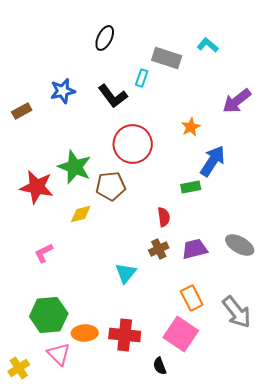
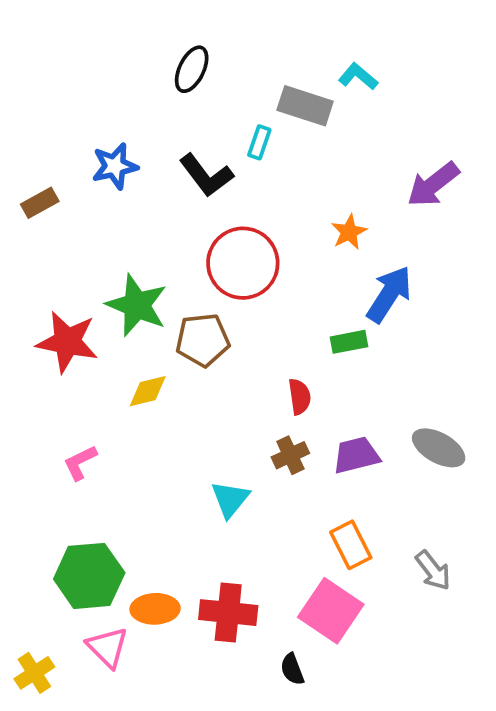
cyan L-shape: (208, 45) -> (358, 77), moved
gray arrow: (237, 312) -> (433, 570), size x0.7

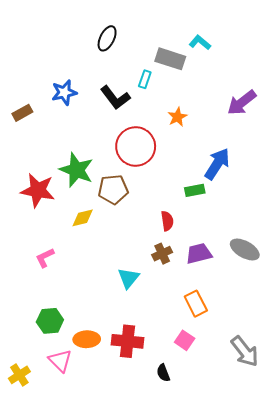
orange star: (349, 232) -> (177, 117), moved
gray arrow: (433, 570) -> (245, 351), moved, size x1.4
green hexagon: (89, 576) -> (50, 321), size x0.7
pink square: (331, 611) -> (185, 340), size x0.6

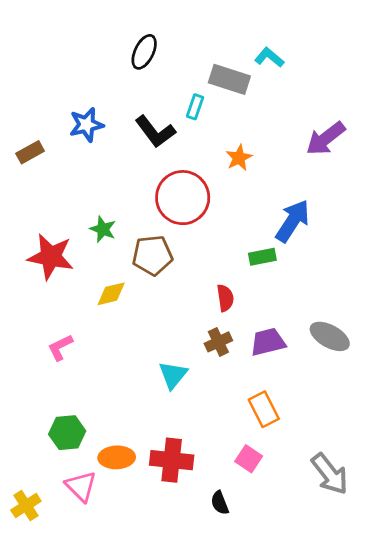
green star: (76, 170) -> (103, 229), size x0.6

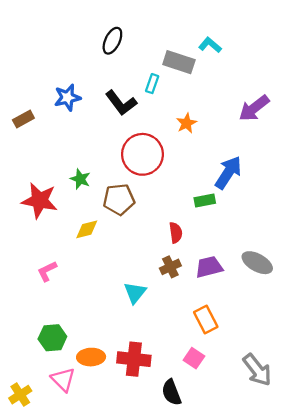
black semicircle: (220, 503) -> (171, 392), size x1.4

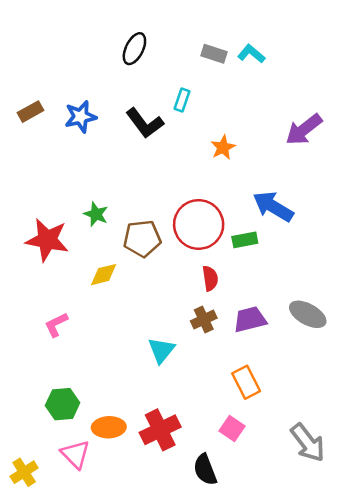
gray rectangle: (179, 62) -> (214, 54), moved, size x0.7
brown rectangle: (23, 119) -> (31, 112), moved
red circle: (142, 154) -> (199, 224), moved
blue arrow: (228, 173) -> (273, 207), turned -92
red cross: (134, 359) -> (160, 430), turned -32

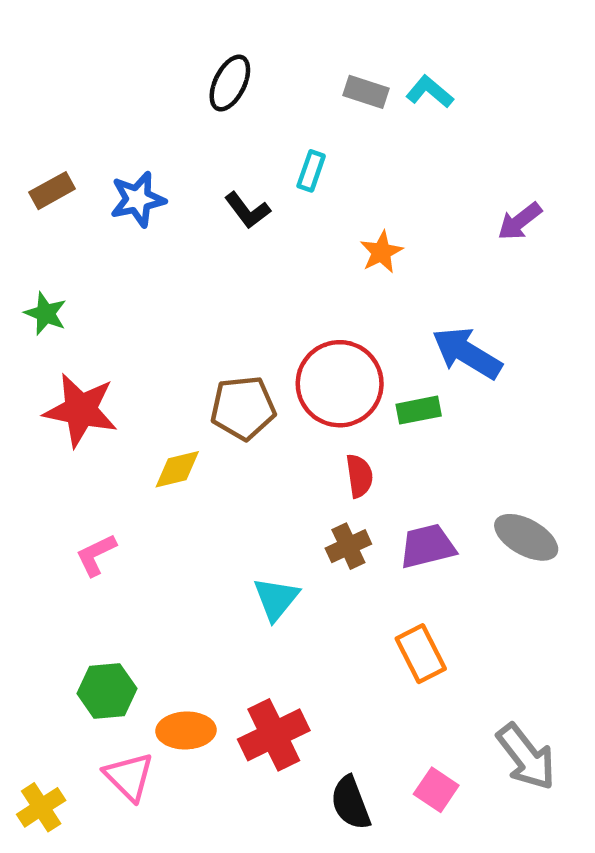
black L-shape: (145, 123) -> (247, 210), size x0.7
purple arrow: (304, 130) -> (520, 221), size x0.7
green star: (96, 214) -> (46, 313), moved
pink square: (232, 429) -> (436, 790), moved

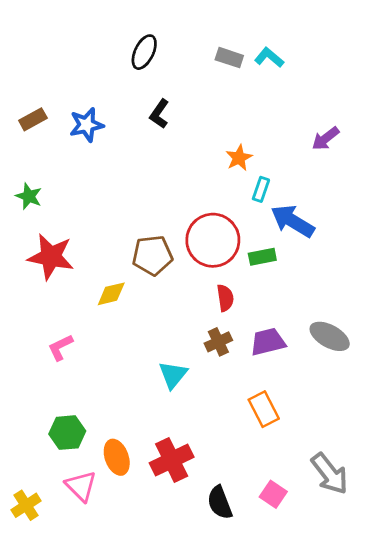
cyan rectangle: (311, 171) -> (261, 189), moved
black L-shape: (247, 210) -> (159, 114), moved, turned 72
orange ellipse: (186, 730) -> (117, 457), turned 72

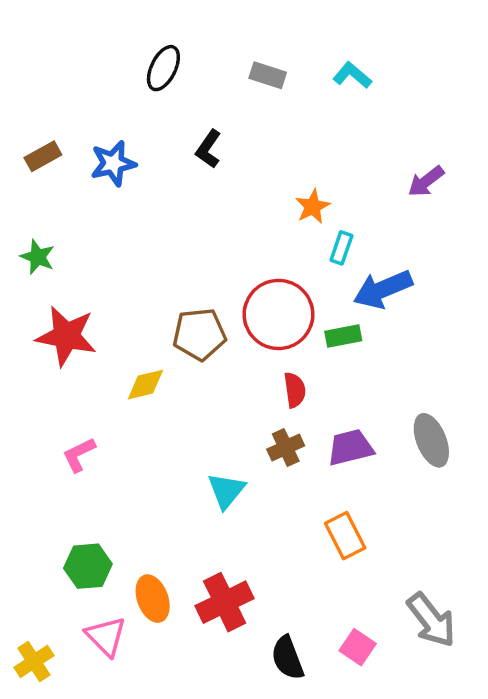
black ellipse: (144, 52) -> (163, 68), moved
gray rectangle: (229, 58) -> (268, 75), moved
blue arrow: (293, 221) -> (383, 289), turned -54
gray ellipse: (330, 336) -> (431, 440), turned 39

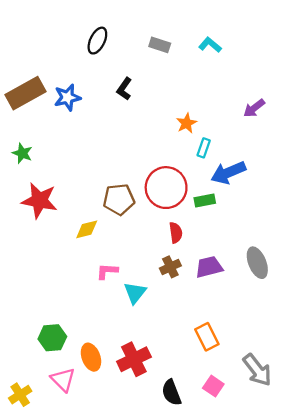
brown rectangle: (43, 156) -> (26, 93), size x1.8
pink L-shape: (79, 455) -> (107, 271), moved, turned 30
orange rectangle: (345, 536) -> (207, 337), moved

